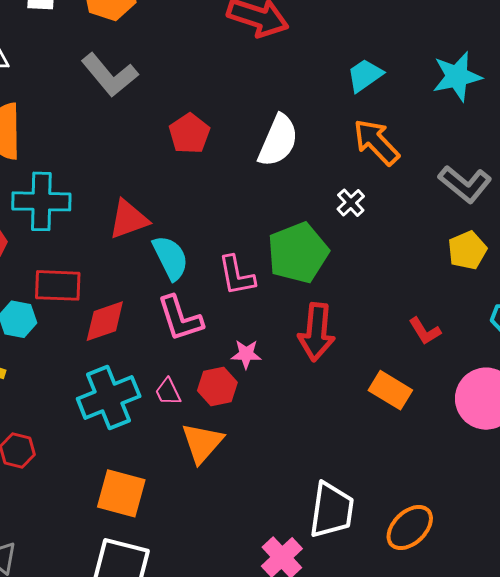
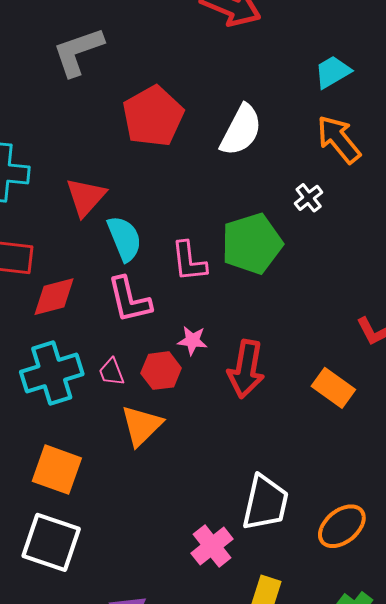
gray L-shape: (110, 75) -> (78, 52), turned 106
red pentagon: (189, 134) -> (153, 116), size x1.5
red triangle: (129, 219) -> (86, 197), turned -33
red arrow: (317, 332) -> (246, 369), moved

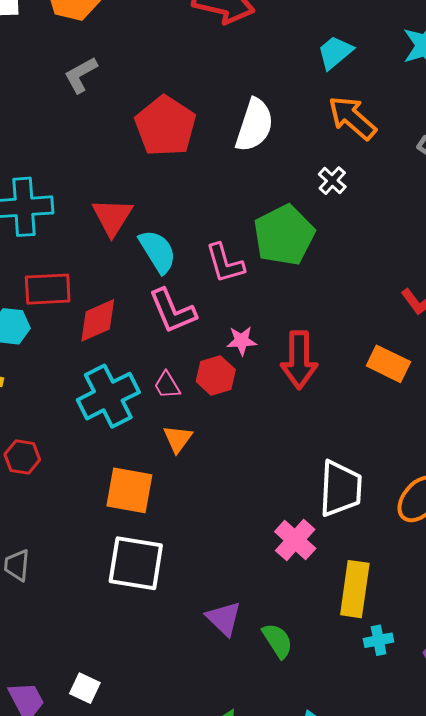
gray L-shape: (78, 52) -> (81, 75), size x0.7
orange triangle: (142, 425) -> (178, 439), moved, size x0.7

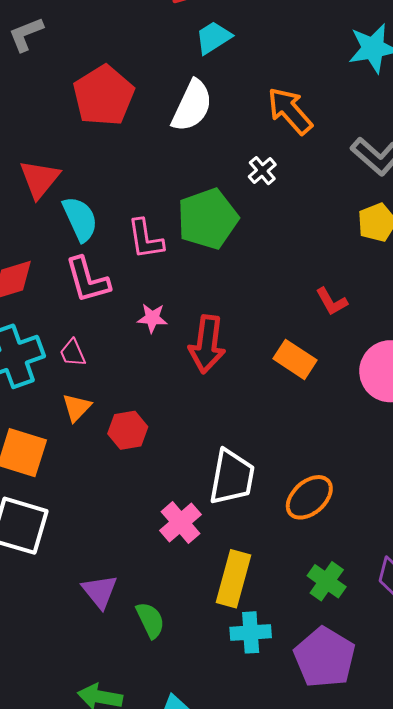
cyan trapezoid: (335, 52) -> (213, 38), moved
red hexagon: (216, 376) -> (128, 430), moved
cyan cross: (379, 640) -> (251, 632), size x1.4

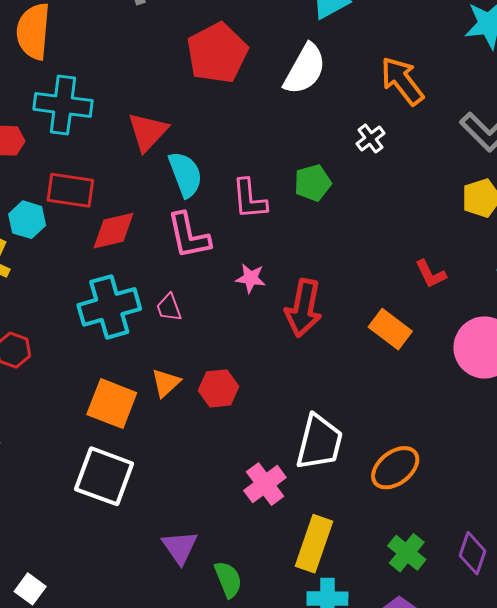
green pentagon: (208, 219) -> (313, 183), size x0.6
orange triangle: (77, 407) -> (166, 383), moved

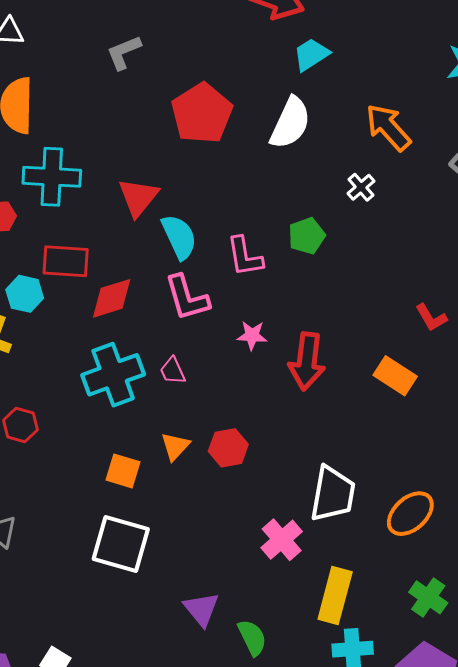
orange square: (112, 404) -> (123, 471), size x0.7

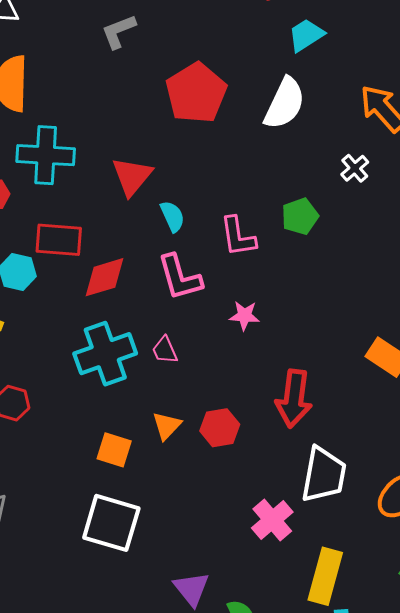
cyan semicircle: (179, 237) -> (172, 216), size x0.7
red arrow: (307, 361) -> (294, 399), moved

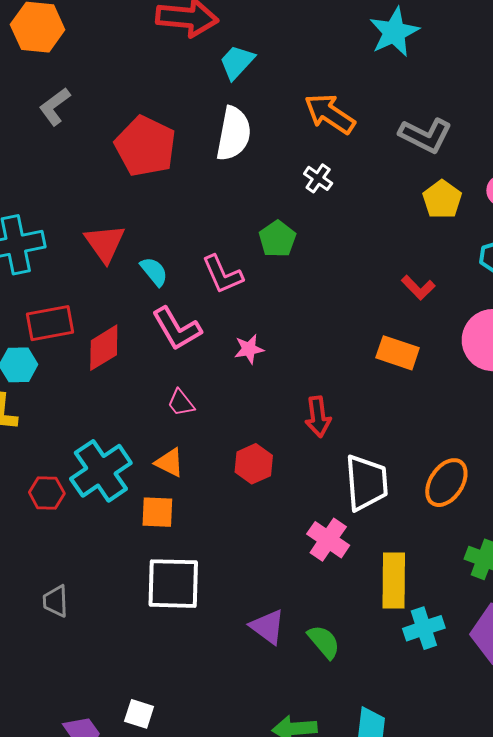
cyan cross: (105, 354) -> (101, 471), moved
red arrow: (294, 399) -> (318, 417), size x0.7
orange triangle: (167, 426) -> (169, 463), moved, turned -32

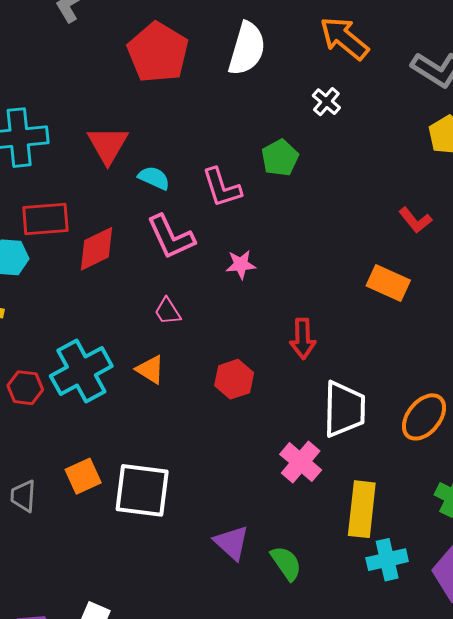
cyan semicircle: (154, 271) -> (154, 178), turned -32
orange square: (157, 512) -> (83, 476), moved, turned -33

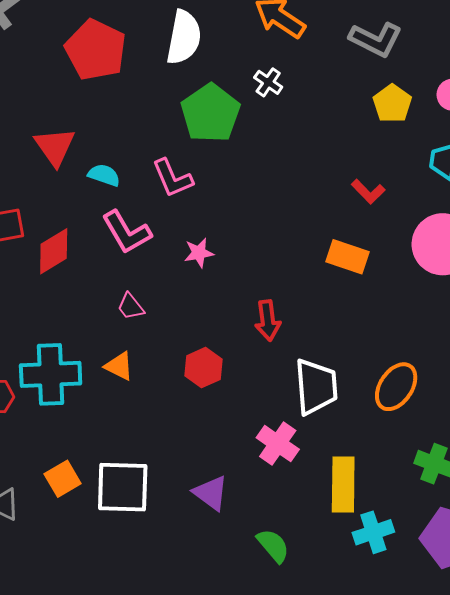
green pentagon: (280, 158) -> (210, 113), moved, size x1.6
cyan cross: (81, 371) -> (51, 374), turned 32
purple triangle: (232, 543) -> (211, 493), moved

